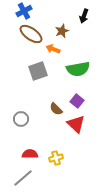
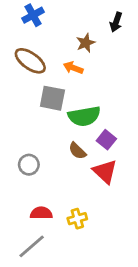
brown ellipse: (31, 34) -> (30, 61), moved
green semicircle: (78, 69) -> (84, 116), moved
gray square: (38, 71) -> (52, 98), turned 30

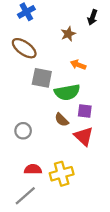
orange arrow: (73, 68) -> (78, 65), moved
purple square: (106, 140) -> (85, 111), turned -32
yellow cross: (77, 219) -> (62, 174), size x1.5

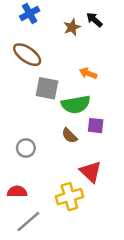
black arrow: (92, 17) -> (94, 20), moved, turned 112
brown star: (68, 34) -> (72, 27), moved
red triangle: (84, 136) -> (91, 172), moved
red semicircle: (33, 169) -> (17, 192), moved

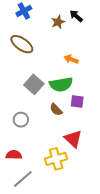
gray square: (47, 88) -> (34, 84), moved, turned 30

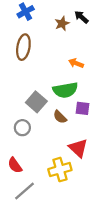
brown ellipse: (22, 44) -> (23, 47), turned 65
gray square: (34, 84) -> (36, 102), moved
red semicircle: (14, 155) -> (15, 165), turned -126

